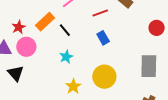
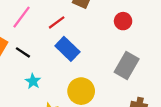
blue rectangle: (103, 38) -> (67, 49), size x1.5
gray rectangle: (149, 66) -> (127, 66), turned 45

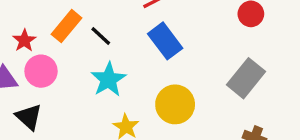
cyan star: (33, 81) -> (108, 80), size x1.5

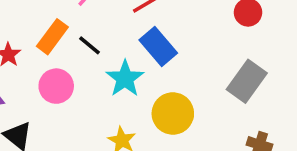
pink circle: (41, 71) -> (56, 86), moved
cyan star: (108, 80) -> (125, 79), moved

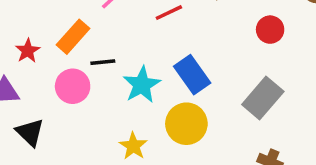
black line: (89, 45) -> (103, 62), moved, turned -50
blue rectangle: (158, 47) -> (192, 75), moved

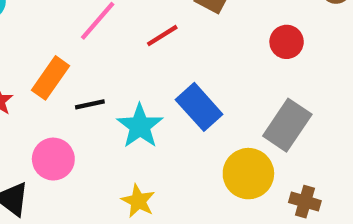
pink circle: (73, 86) -> (53, 159), moved
yellow circle: (186, 124) -> (248, 174), moved

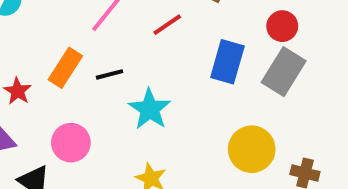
black line: (90, 104) -> (109, 74), moved
blue rectangle: (199, 107) -> (227, 62), moved, turned 60
gray rectangle: (287, 125) -> (284, 72), moved

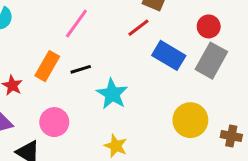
red line: (167, 25) -> (138, 28), moved
blue rectangle: (227, 62) -> (169, 55), turned -72

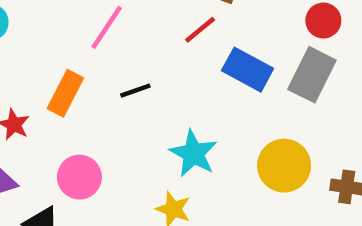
red circle: (209, 26) -> (323, 21), moved
black line: (81, 69) -> (135, 91), moved
cyan star: (112, 94) -> (193, 153), moved

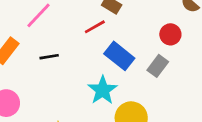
gray rectangle: (312, 75) -> (158, 66), size x0.7
cyan star: (193, 153) -> (103, 90), moved

